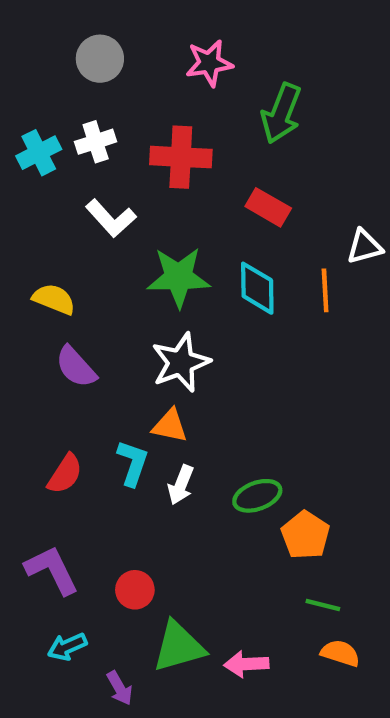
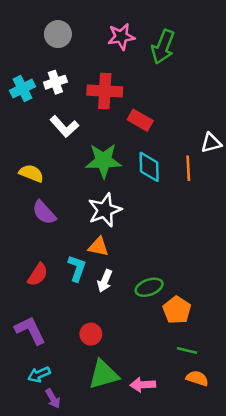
green arrow: (281, 113) -> (163, 47), moved
red rectangle: (268, 207) -> (140, 120), moved
red circle: (135, 590) -> (91, 334), moved
purple arrow: (120, 688) -> (53, 399), moved

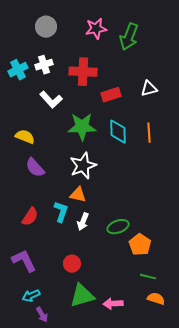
red rectangle: (140, 120) -> (111, 95), turned -48
white triangle: (211, 143) -> (149, 89), moved

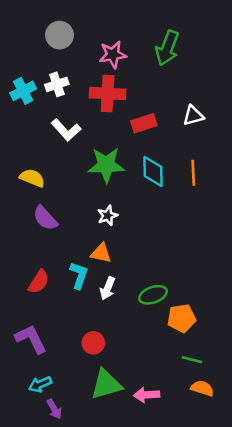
pink star: (96, 29) -> (113, 55), moved
white star: (83, 166) -> (108, 216), size x0.6
orange pentagon: (140, 245) -> (182, 318), turned 30

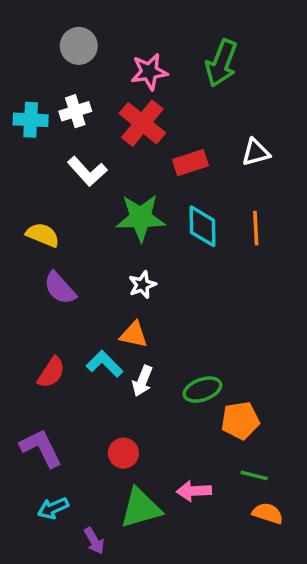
cyan cross: (23, 91) -> (31, 120), turned 30
red cross: (108, 93) -> (142, 123), turned 36
cyan L-shape: (79, 275) -> (105, 364), turned -64
pink arrow: (147, 395) -> (194, 491), moved
purple arrow: (54, 409) -> (94, 541), moved

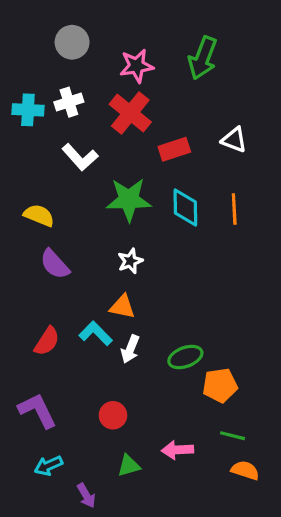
white triangle: (256, 152) -> (234, 140), turned 36
green triangle: (141, 508) -> (129, 466), size x0.6

